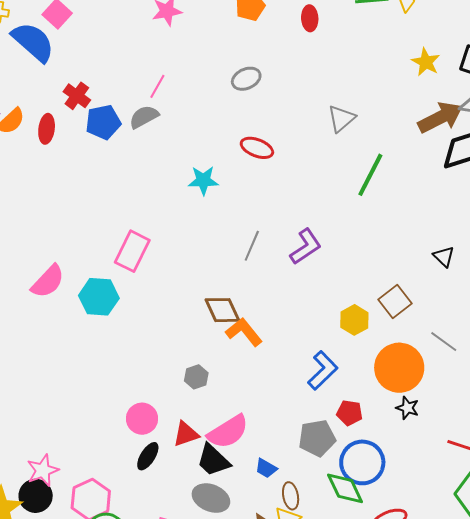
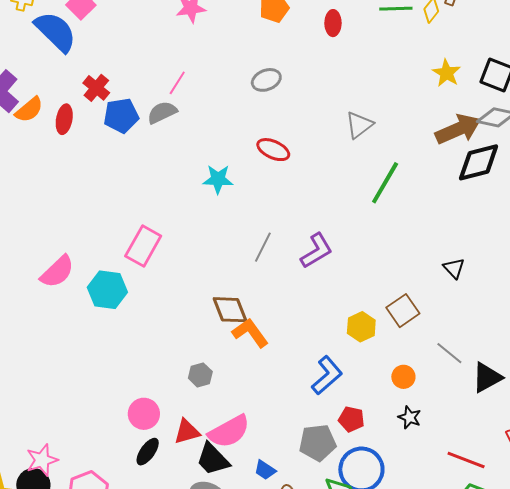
orange circle: (399, 368) -> (403, 377), size x0.5

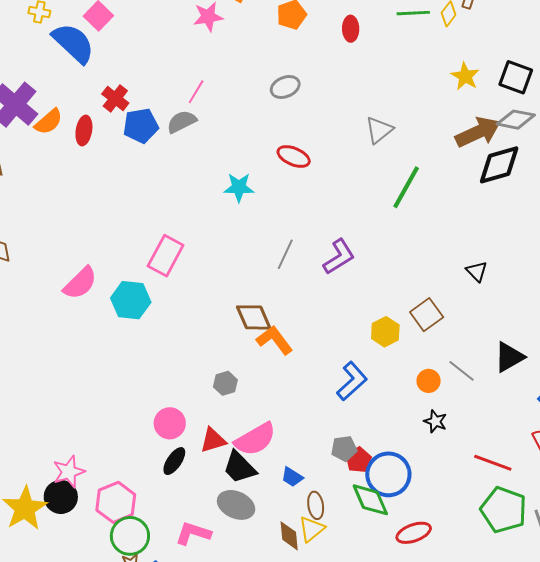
gray line: (449, 353) -> (462, 371), moved
black triangle: (487, 378) -> (509, 357), moved
red pentagon: (351, 419) -> (358, 460), moved, turned 30
gray pentagon: (318, 443) -> (344, 449), size x0.7

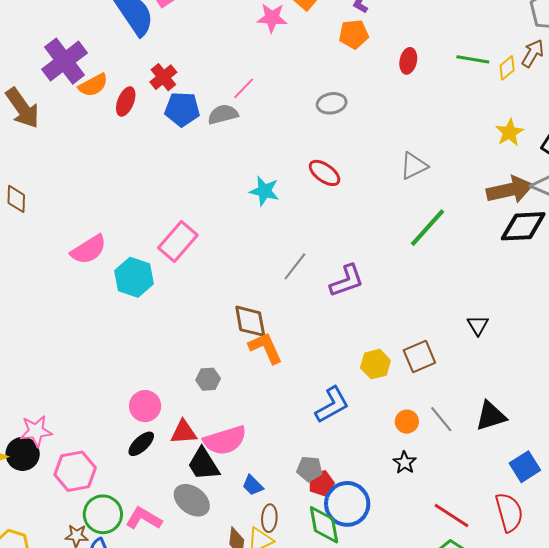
green circle: (130, 536) -> (103, 514), moved

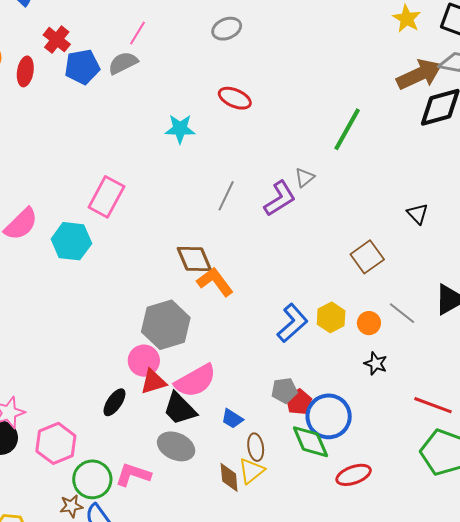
gray triangle: (414, 166) -> (305, 178), moved, size x0.7
yellow hexagon: (375, 364) -> (331, 317), moved
gray hexagon: (208, 379) -> (166, 325), size x2.0
pink circle: (145, 406) -> (144, 361), moved

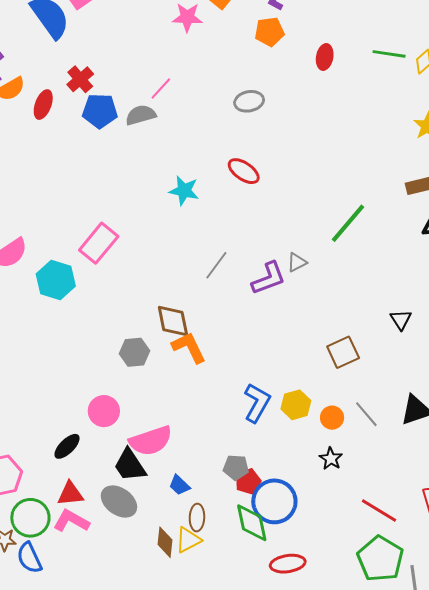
blue L-shape: (292, 323) -> (257, 403), turned -30
gray hexagon: (166, 325) -> (134, 352), moved, size x0.6
red triangle: (153, 382) -> (70, 494), moved

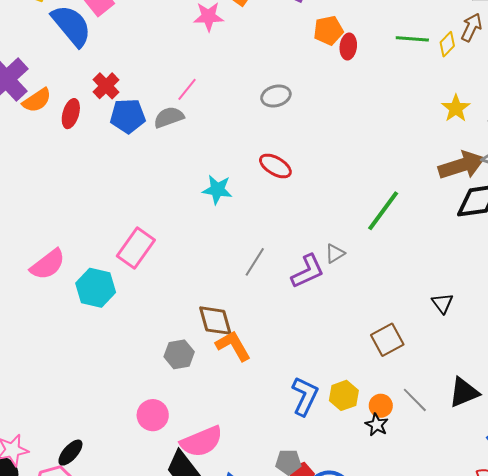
orange pentagon: (269, 32) -> (328, 30), moved
black ellipse: (67, 446) -> (70, 453), moved
black star: (331, 459) -> (377, 425), moved

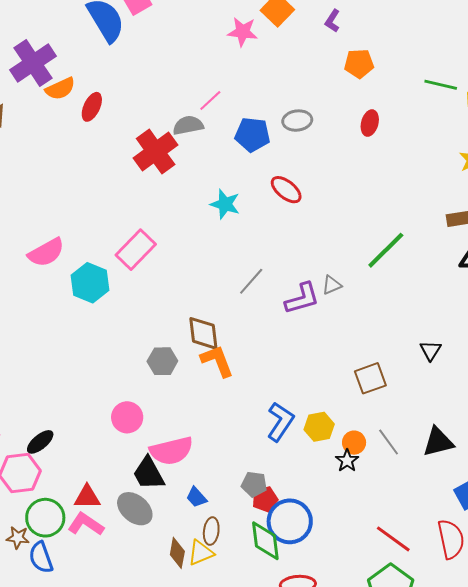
red ellipse: (348, 47) -> (370, 123), moved
red cross: (106, 86) -> (156, 151), moved, size x1.6
blue pentagon: (128, 116) -> (252, 135), moved

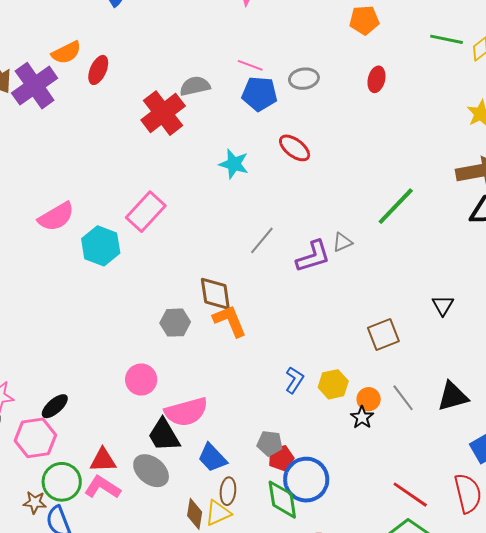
purple cross: (33, 63) -> (35, 86), moved
pink line: (210, 101) -> (250, 65), moved, turned 65
blue L-shape: (280, 422) -> (294, 380), size x0.7
blue trapezoid: (196, 497) -> (212, 458), size x1.4

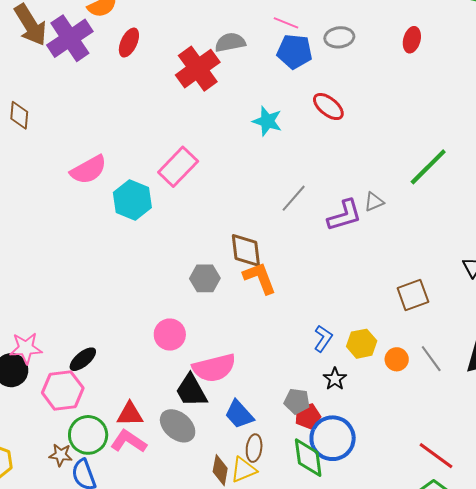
red ellipse: (98, 70) -> (129, 43), moved
black star: (362, 417) -> (335, 379), moved

